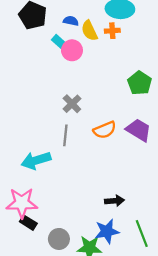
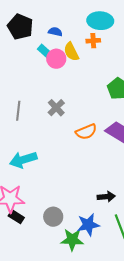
yellow semicircle: (89, 31) -> (71, 52), moved
gray line: (65, 135) -> (18, 111), moved
black arrow: (115, 201) -> (106, 197), moved
gray circle: (59, 239) -> (53, 217), moved

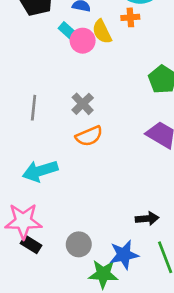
orange semicircle: (86, 132) -> (89, 136), moved

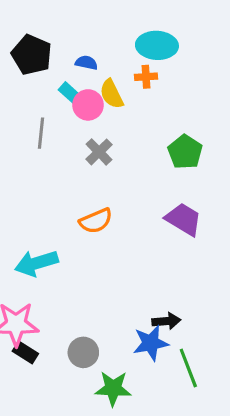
gray cross: (83, 104) -> (99, 152), moved
gray line: (34, 108) -> (41, 133), moved
blue star: (124, 255) -> (151, 343), moved

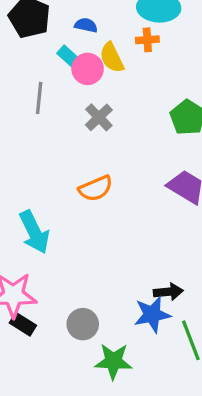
cyan arrow: (36, 263) -> (34, 232), turned -99

